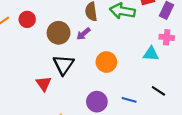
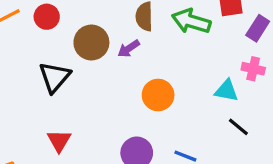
black triangle: (63, 65) -> (55, 77), moved
red triangle: (44, 84) -> (59, 141), moved
black line: (158, 91) -> (238, 127), moved

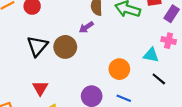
brown circle: (91, 42) -> (65, 47), moved
orange circle: (158, 95) -> (119, 69), moved

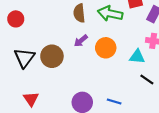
purple arrow: (86, 27) -> (81, 41), moved
orange circle: (119, 69) -> (106, 48), moved

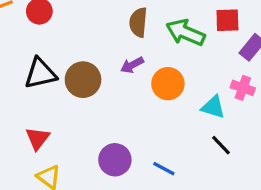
black triangle: (24, 58) -> (40, 73), turned 30

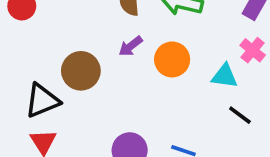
black triangle: (40, 73) -> (42, 101), moved
pink cross: (243, 88) -> (253, 50), turned 30

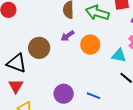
black triangle: (42, 101) -> (17, 63), turned 40

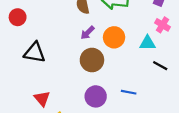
brown circle: (39, 48) -> (92, 60), moved
black triangle: (17, 63) -> (35, 53), moved

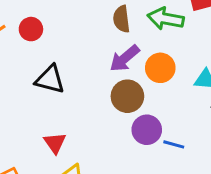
purple arrow: (87, 33) -> (125, 58), size x1.5
purple circle: (96, 96) -> (147, 130), moved

